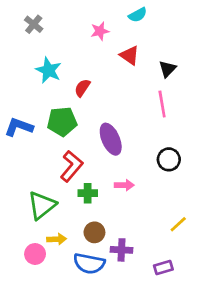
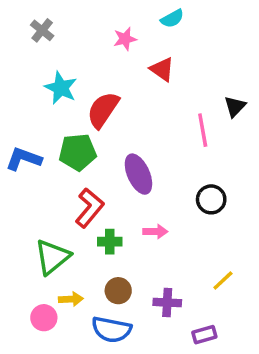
black triangle: (167, 69) -> (235, 106), moved
red semicircle: (82, 88) -> (103, 110), size x1.6
purple cross: (121, 250) -> (167, 303), moved

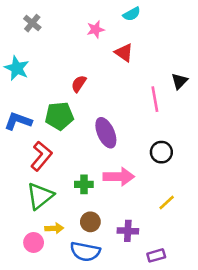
cyan star: (61, 88) -> (17, 68), moved
red semicircle: (103, 110) -> (79, 84), size x0.6
red L-shape: (89, 208) -> (41, 156), moved
pink arrow: (155, 232) -> (119, 177), size x1.6
yellow line: (223, 281) -> (167, 202), moved

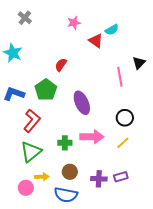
cyan semicircle: (132, 14) -> (112, 30), moved
green pentagon: (59, 116) -> (46, 90), turned -30
yellow line: (167, 202) -> (123, 143), moved
purple rectangle: (156, 255) -> (121, 177), moved

